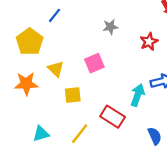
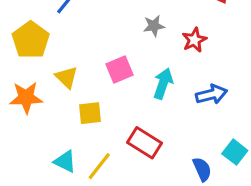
gray star: (110, 27) -> (154, 26), moved
cyan arrow: (138, 95) -> (163, 84), moved
cyan triangle: (41, 134) -> (65, 161), moved, turned 42

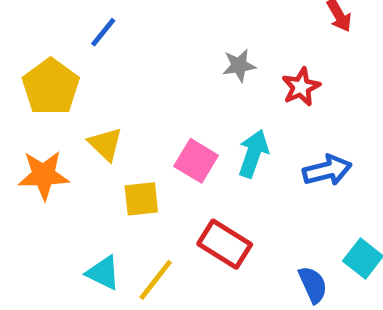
pink square: (120, 70) -> (196, 161), moved, turned -36

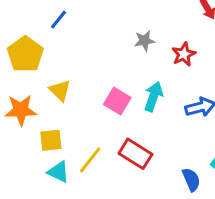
yellow square: (141, 199) -> (51, 140), moved
yellow line: (156, 280) -> (90, 160), moved

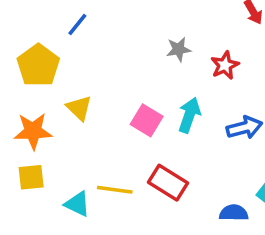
yellow square: (51, 140) -> (31, 177), moved
yellow line: (90, 160) -> (115, 190), turned 60
blue semicircle: (191, 179) -> (234, 213), turned -65

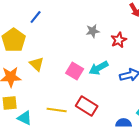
cyan arrow: (189, 115) -> (99, 68), turned -138
cyan triangle: (77, 204) -> (25, 118), moved

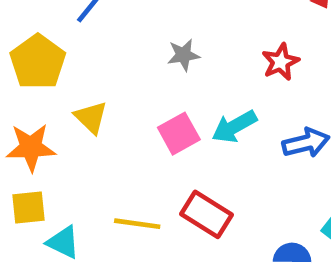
gray star: (93, 31) -> (183, 55), moved
pink square: (75, 71) -> (179, 134), turned 30

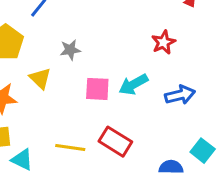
gray star: (183, 55) -> (70, 50), moved
pink square: (179, 134) -> (97, 89), turned 32

